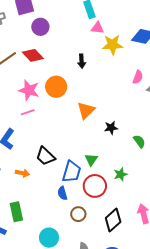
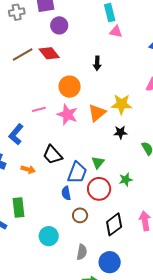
yellow star: (113, 45) -> (122, 104), moved
pink star: (29, 90) -> (67, 115), moved

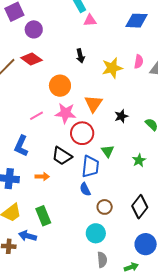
yellow star: (122, 104) -> (112, 68), moved
red circle: (99, 189) -> (82, 133), moved
cyan circle: (49, 236) -> (96, 233), moved
gray semicircle: (82, 252) -> (102, 260), moved

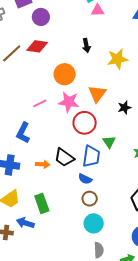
red diamond: (31, 59) -> (37, 46), turned -30
black trapezoid: (62, 156) -> (64, 158), moved
blue semicircle: (85, 189) -> (85, 179), turned -40
brown circle: (105, 207) -> (90, 199), moved

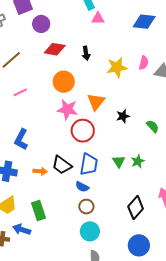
red diamond: (37, 46) -> (55, 49), moved
pink line: (40, 103) -> (20, 92), moved
green triangle: (109, 142) -> (119, 161), moved

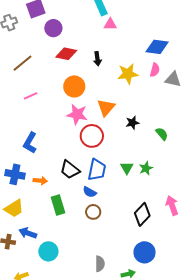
blue diamond: (144, 22) -> (157, 47), moved
orange arrow: (40, 171) -> (40, 181), moved
green rectangle: (39, 210) -> (58, 205), moved
cyan circle: (90, 231) -> (48, 251), moved

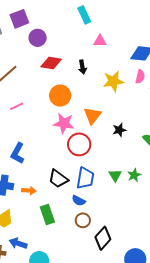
pink triangle: (110, 24) -> (100, 41), moved
black diamond: (142, 214) -> (103, 238), moved

